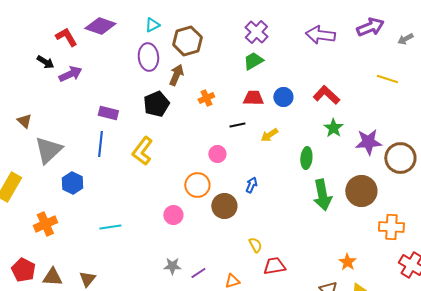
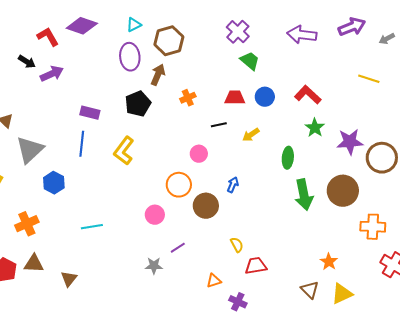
green trapezoid: (253, 61) -> (250, 61), moved, turned 70
purple line: (198, 273) -> (178, 248), moved
brown triangle: (52, 277) -> (34, 264), moved

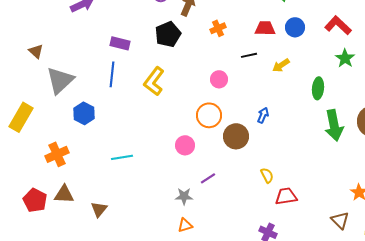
pink circle: (199, 154) -> (219, 79), moved
orange triangle: (214, 281) -> (185, 225), moved

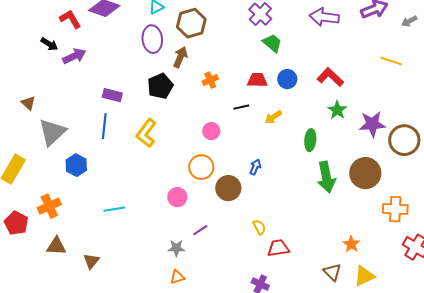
red pentagon: (35, 200) -> (16, 223), moved

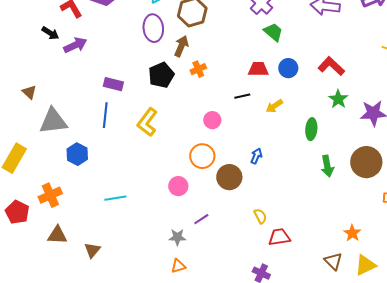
orange cross: (210, 80) -> (198, 69), moved
gray triangle: (52, 132) -> (53, 121), turned 36
green arrow: (326, 177) -> (327, 166), size x0.7

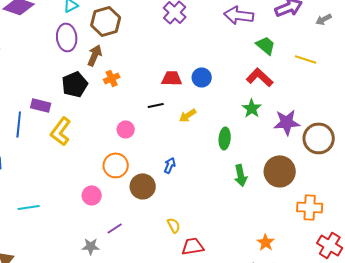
green trapezoid: (273, 32) -> (266, 45), moved
red L-shape: (331, 66) -> (260, 77), moved
purple rectangle: (113, 84) -> (41, 105), moved

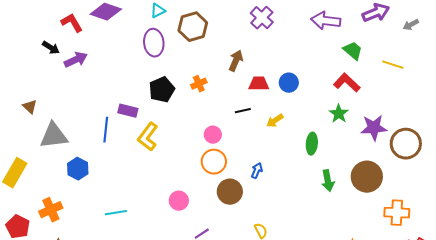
brown arrow: (95, 55) -> (236, 61), moved
orange circle: (116, 165) -> (214, 162), moved

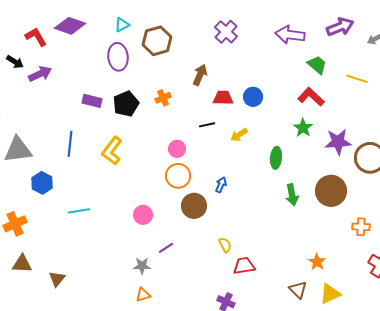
purple rectangle: (128, 111) -> (92, 101), moved
cyan line: (116, 213) -> (79, 211), moved
orange cross: (397, 213) -> (361, 227), size x0.7

